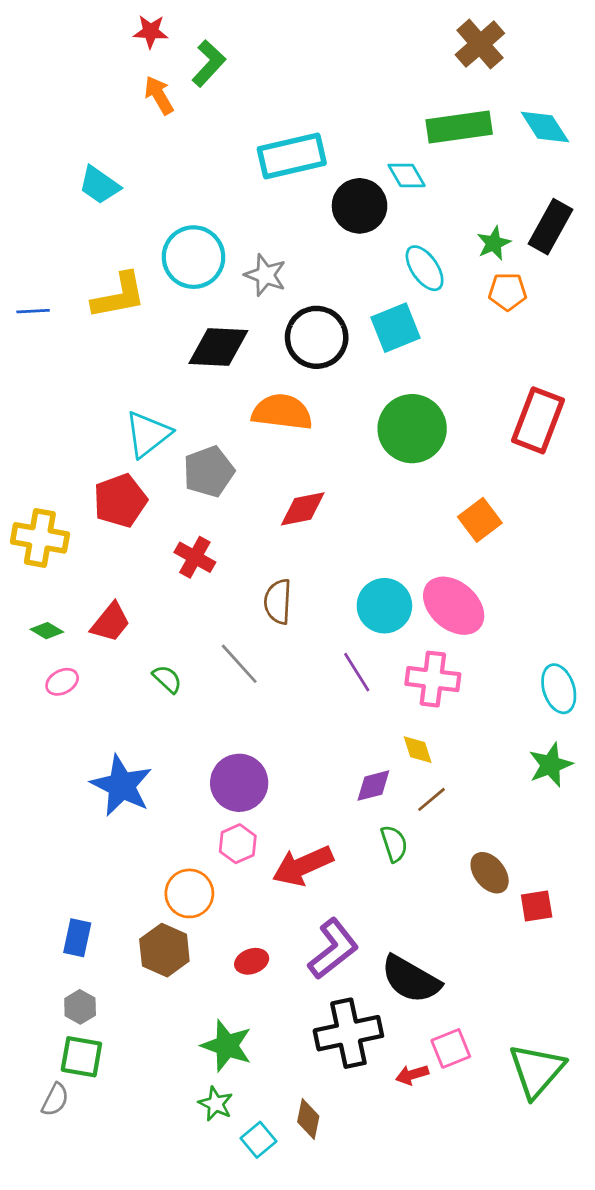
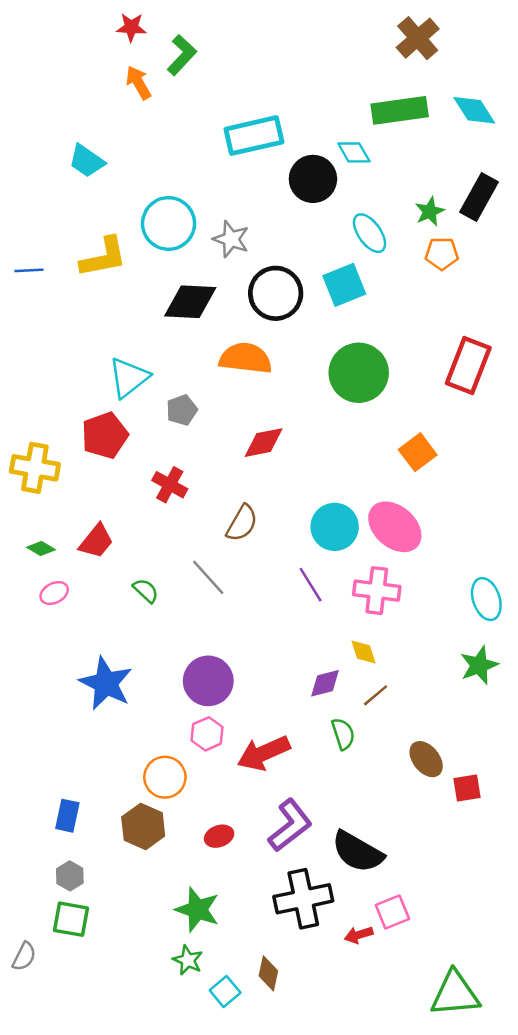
gray pentagon: (209, 472) -> (182, 410), size x0.7
brown semicircle: (278, 602) -> (242, 523), turned -153
green triangle: (537, 1071) -> (455, 994), moved, turned 44
gray semicircle: (55, 1100) -> (24, 957), moved

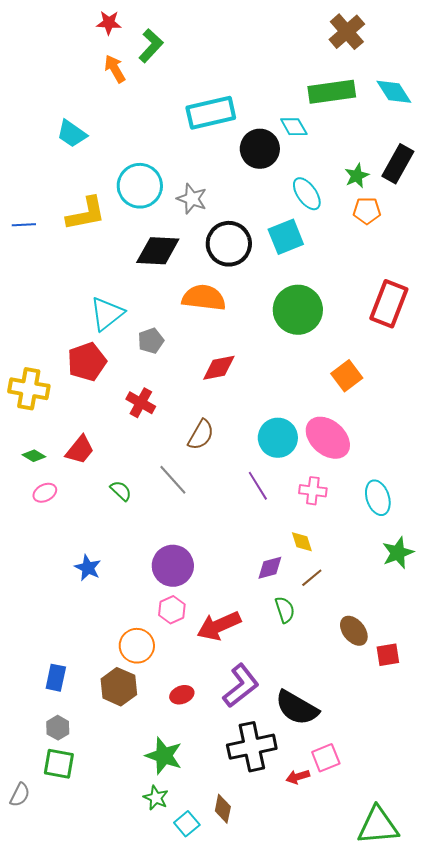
pink cross: (377, 591) -> (313, 491), size x0.7
cyan ellipse: (486, 599) -> (378, 498), moved
blue star: (106, 683) -> (88, 568), size x0.6

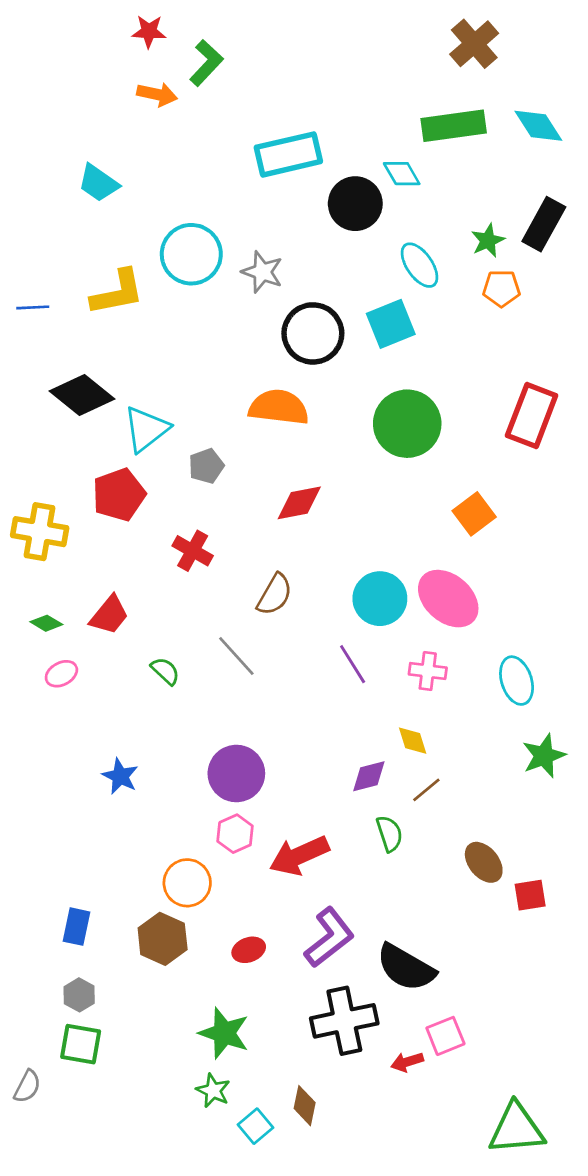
orange arrow: (115, 69) -> (157, 94), turned 132
black diamond: (158, 251) -> (82, 395), moved, turned 36

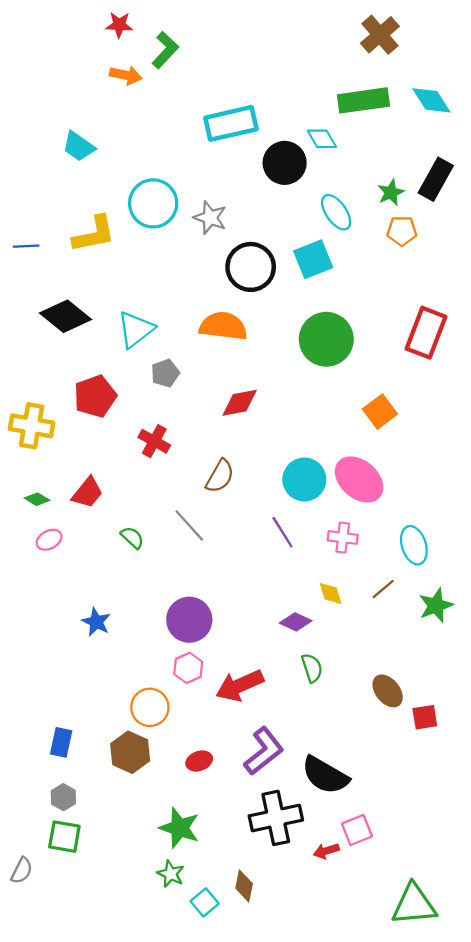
cyan triangle: (146, 429) -> (136, 329), moved
purple diamond: (369, 776) -> (296, 622), turned 40
brown line: (426, 790) -> (383, 589), moved

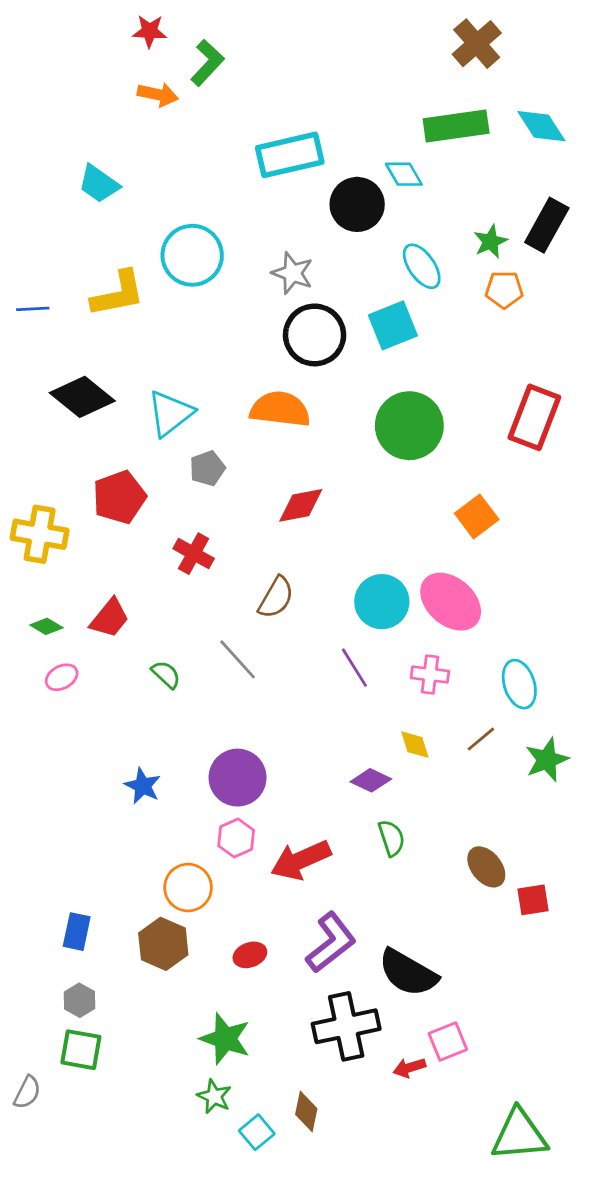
gray star: (210, 218) -> (293, 273), moved
blue star: (96, 622) -> (143, 786), moved

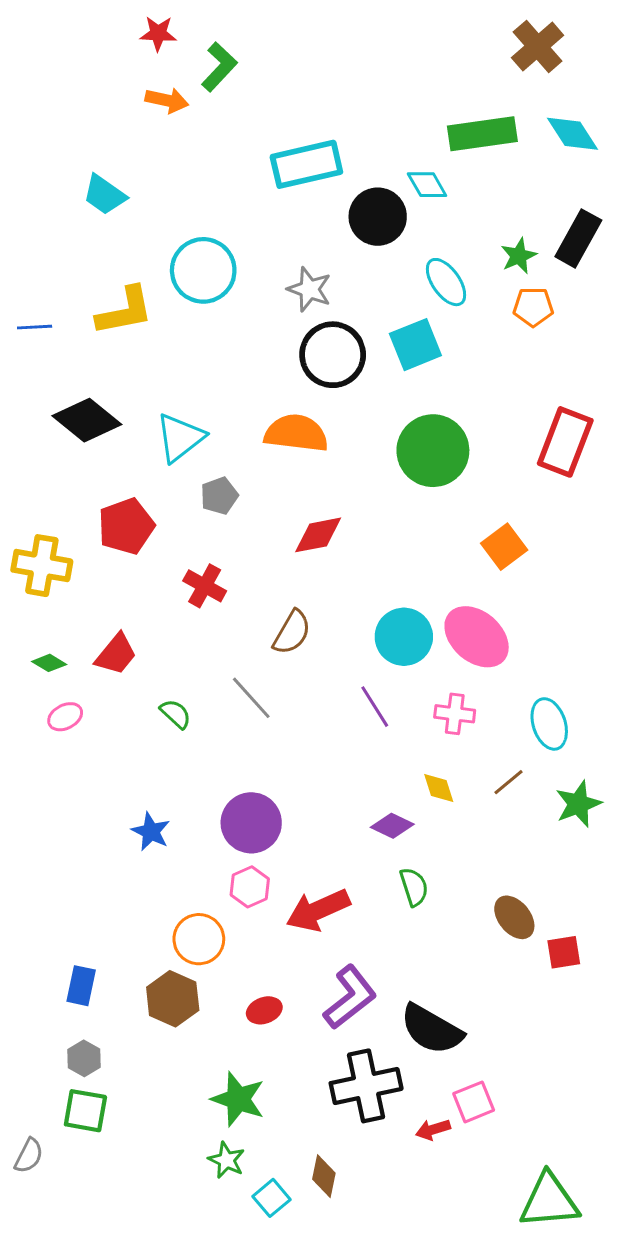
brown cross: (477, 44) -> (538, 47), moved

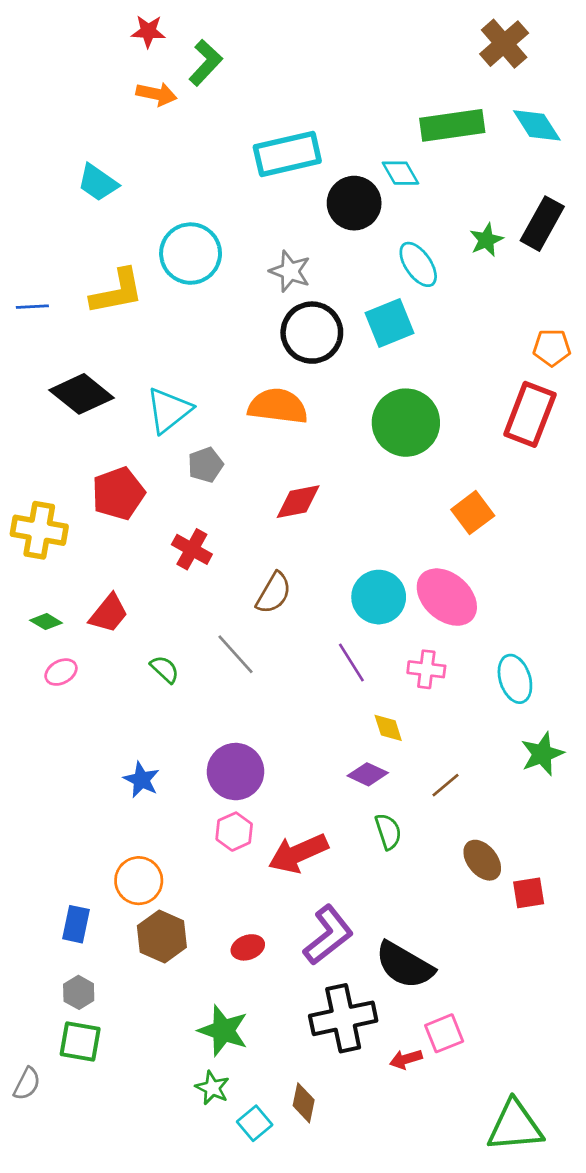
orange pentagon: (533, 307) -> (552, 348), moved
brown line: (509, 782) -> (445, 785), moved
yellow diamond: (439, 788) -> (388, 728), moved
orange circle: (199, 939) -> (139, 881), moved

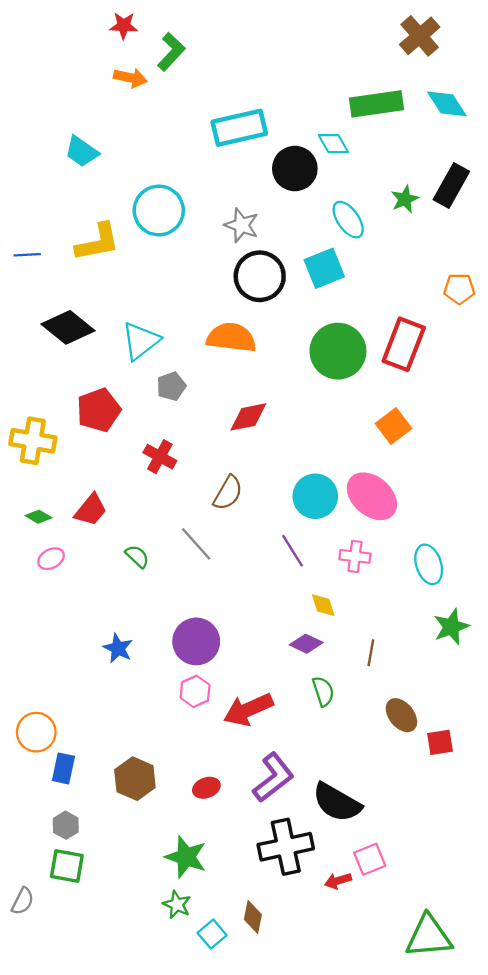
red rectangle: (530, 414) -> (404, 344), moved
brown line: (445, 785) -> (371, 653), turned -40
orange circle: (139, 881) -> (36, 732), moved

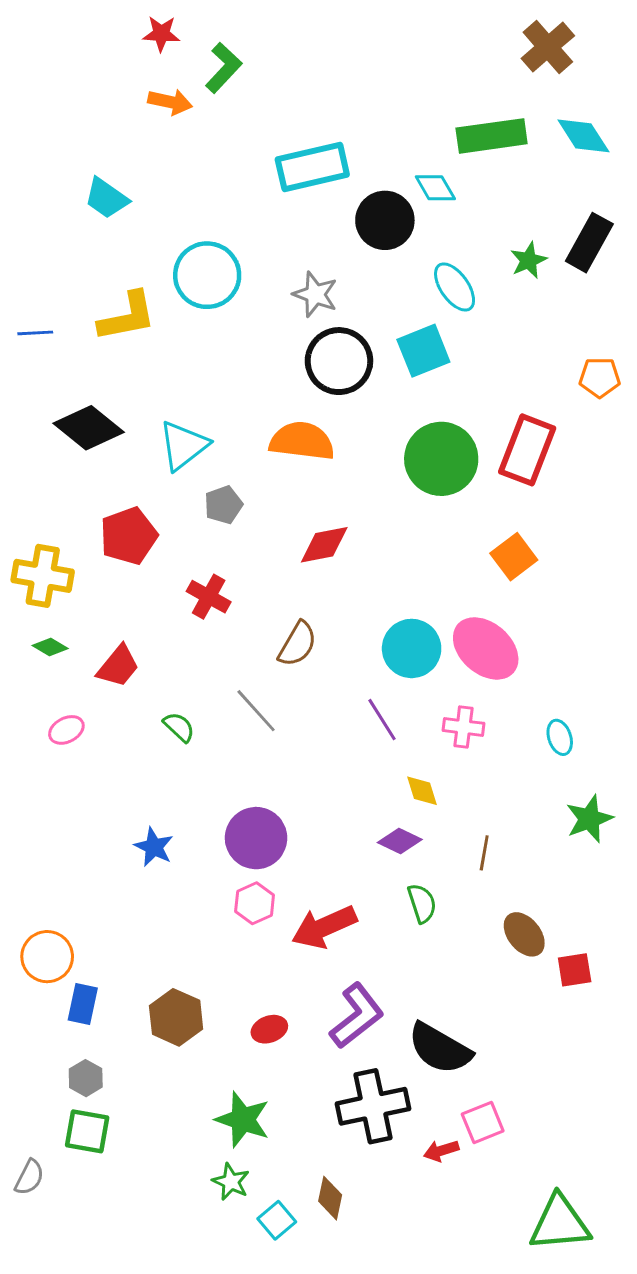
green diamond: (39, 517) -> (50, 647), moved
cyan ellipse: (429, 564) -> (560, 737), size x0.7

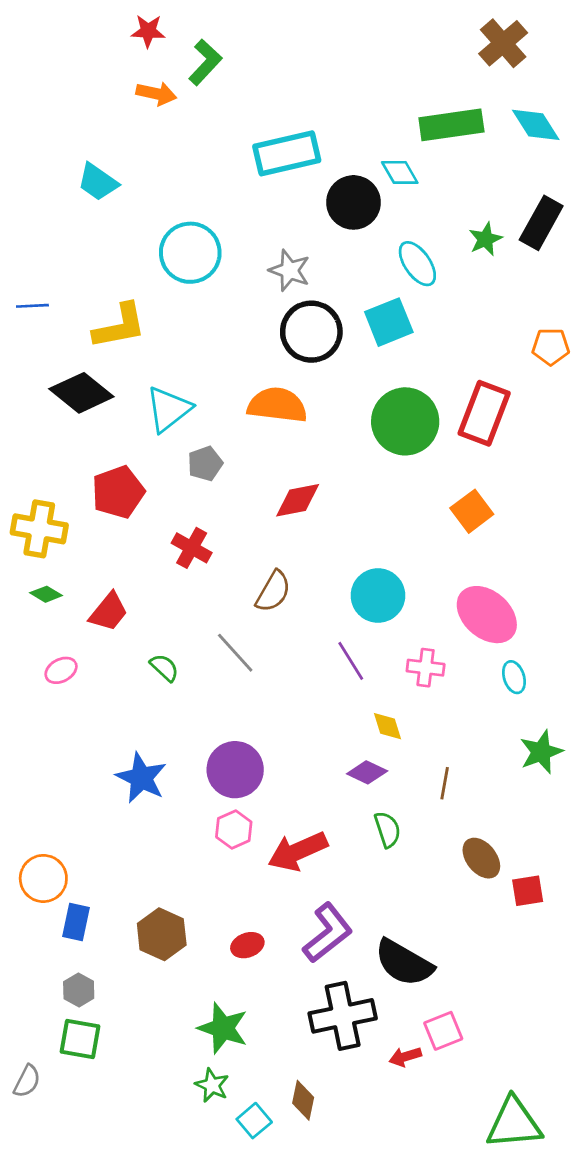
yellow L-shape: (127, 317) -> (120, 326), moved
pink ellipse: (486, 648) -> (487, 615), moved
blue star: (154, 847) -> (141, 778), size x1.4

